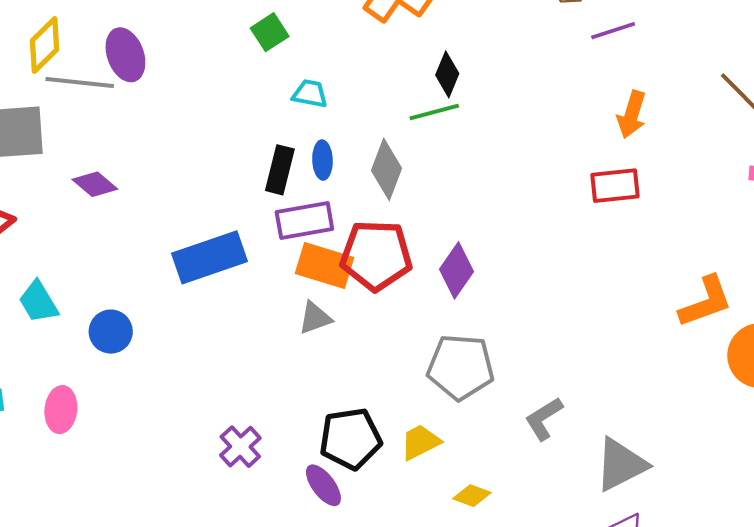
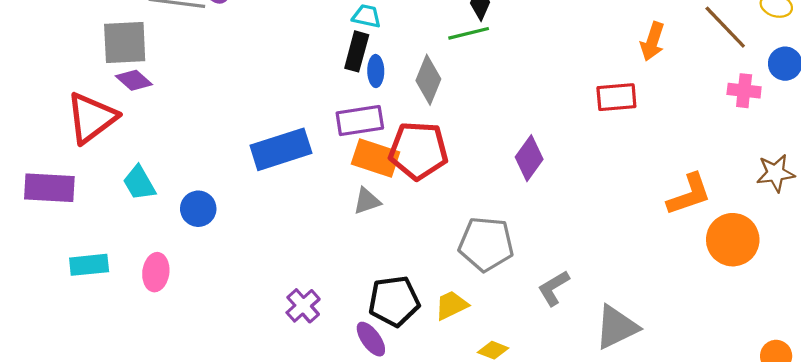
orange arrow: (632, 114) -> (652, 41), moved
black rectangle: (280, 170) -> (357, 51), moved
purple diamond: (95, 184) -> (134, 80), moved
purple diamond: (457, 270) -> (529, 158), moved

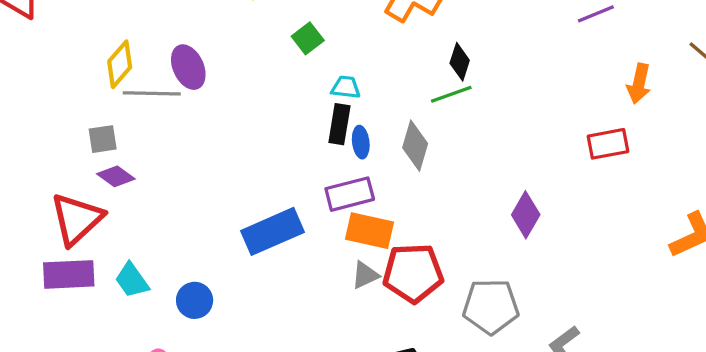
gray square: (125, 43) -> (103, 139), size x0.6
red pentagon: (418, 151) -> (413, 273), moved
purple rectangle: (49, 188) -> (69, 274), moved

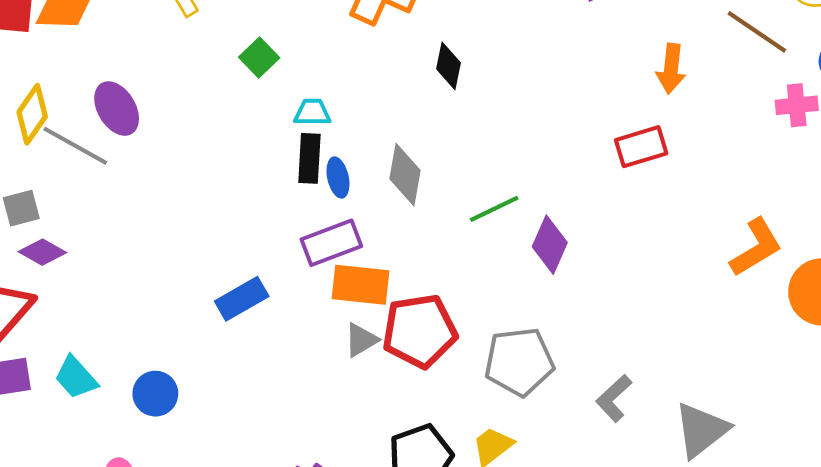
gray line: (152, 93) -> (75, 146), turned 34
green line: (451, 94) -> (494, 209), moved
blue rectangle: (273, 231) -> (242, 299), size x0.7

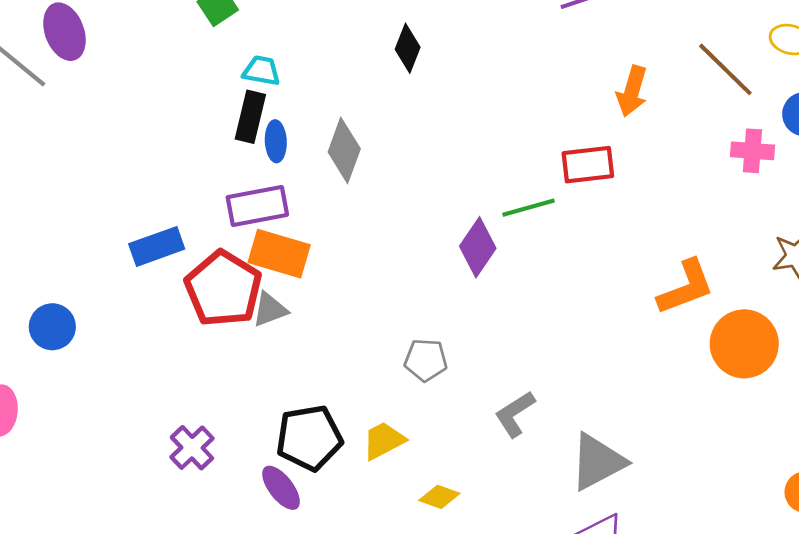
green line: (494, 209) -> (528, 208), moved
red pentagon: (420, 331) -> (223, 289), moved, turned 30
gray pentagon: (519, 362) -> (426, 360), size x0.6

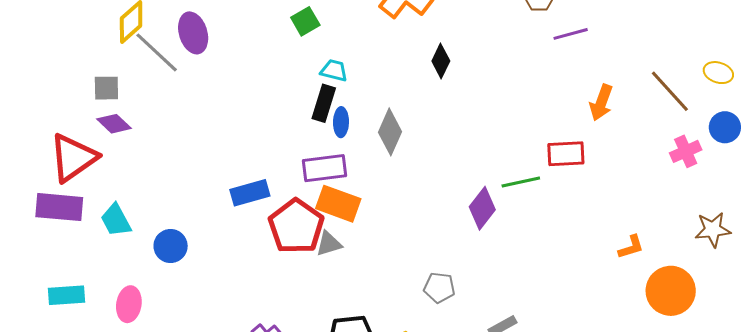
pink cross: (752, 151) -> (686, 151), turned -32
orange L-shape: (686, 287) -> (631, 247), size x0.6

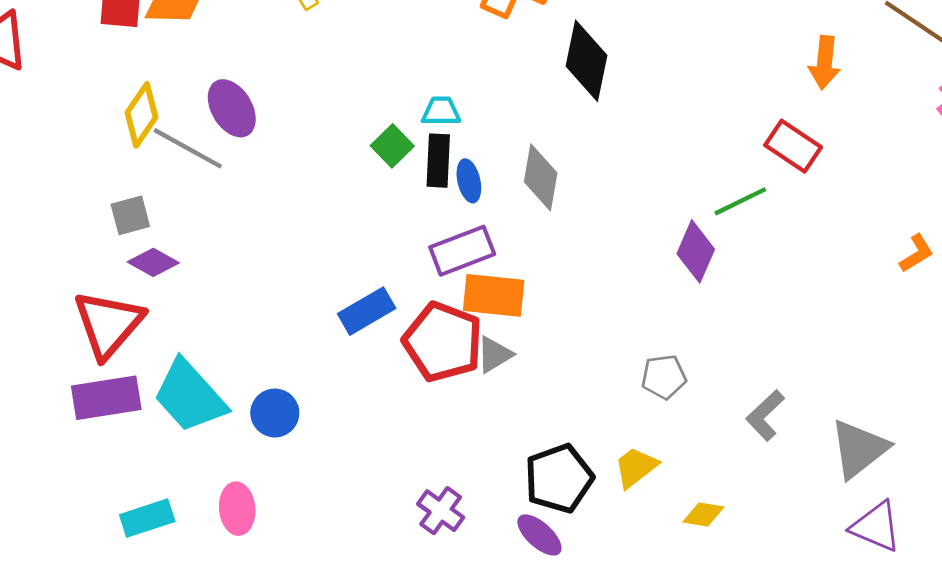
green square: (305, 21) -> (392, 146), moved
black diamond: (441, 61) -> (586, 61), size x1.6
red rectangle: (566, 154) -> (793, 146), turned 51
cyan trapezoid: (116, 220) -> (190, 396), size x1.6

